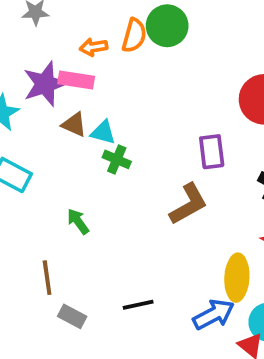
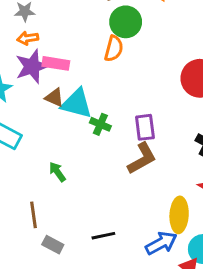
orange semicircle: (134, 35) -> (114, 49), moved
orange arrow: (94, 47) -> (28, 38), moved
cyan triangle: (103, 132) -> (77, 104), size x1.6
purple rectangle: (212, 152) -> (145, 127), moved
green cross: (117, 159) -> (100, 124), moved

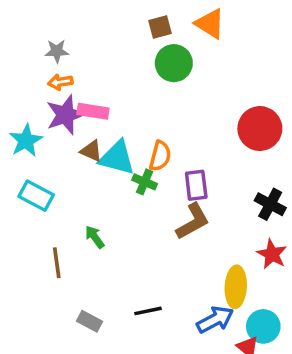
orange semicircle: (114, 49) -> (160, 156), moved
brown line: (34, 215) -> (57, 263), moved

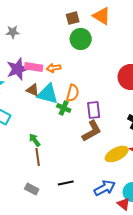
orange arrow: (60, 82) -> (54, 68), moved
brown line: (57, 263) -> (38, 157), moved
yellow ellipse: (236, 287) -> (117, 154), moved, turned 60

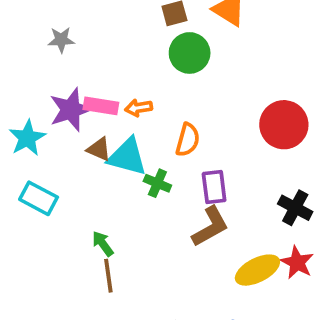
orange semicircle: (73, 93) -> (188, 140), moved

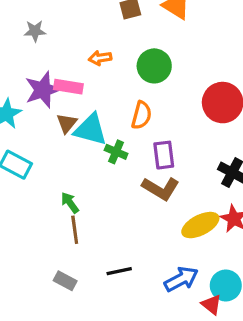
green circle: (190, 53) -> (154, 66), moved
orange arrow: (139, 108) -> (100, 58), moved
brown triangle: (99, 149) -> (67, 123), turned 45
brown L-shape: (210, 227) -> (161, 188), turned 60

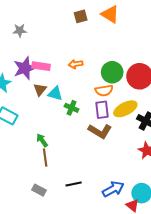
orange arrow: (100, 58) -> (76, 64), moved
green circle: (154, 66) -> (112, 72), moved
orange semicircle: (141, 115) -> (104, 91), moved, turned 66
cyan triangle: (91, 130) -> (55, 94), size x0.7
yellow ellipse: (200, 225) -> (125, 109), moved

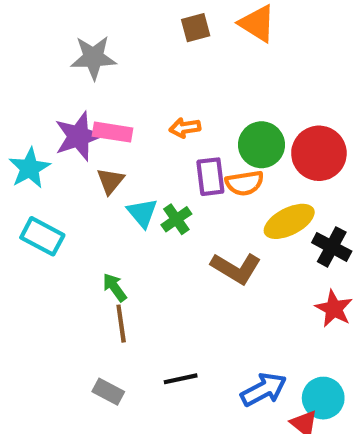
gray star: (20, 31) -> (93, 58), moved, size x1.5
cyan triangle: (55, 94) -> (142, 213), moved, turned 35
green cross: (72, 108) -> (176, 219), turned 32
purple rectangle: (102, 110) -> (210, 177), moved

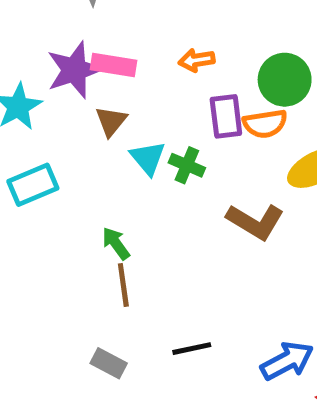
green cross: (176, 219) -> (187, 165), turned -32
cyan rectangle: (42, 236) -> (33, 185), turned -51

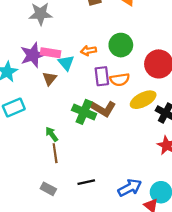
green circle: (285, 80) -> (121, 45), moved
cyan triangle: (148, 158) -> (66, 63), moved
green cross: (187, 165) -> (84, 112), moved, size x1.5
brown L-shape: (255, 221) -> (103, 109), moved

